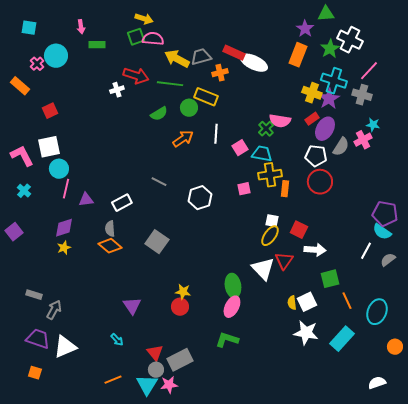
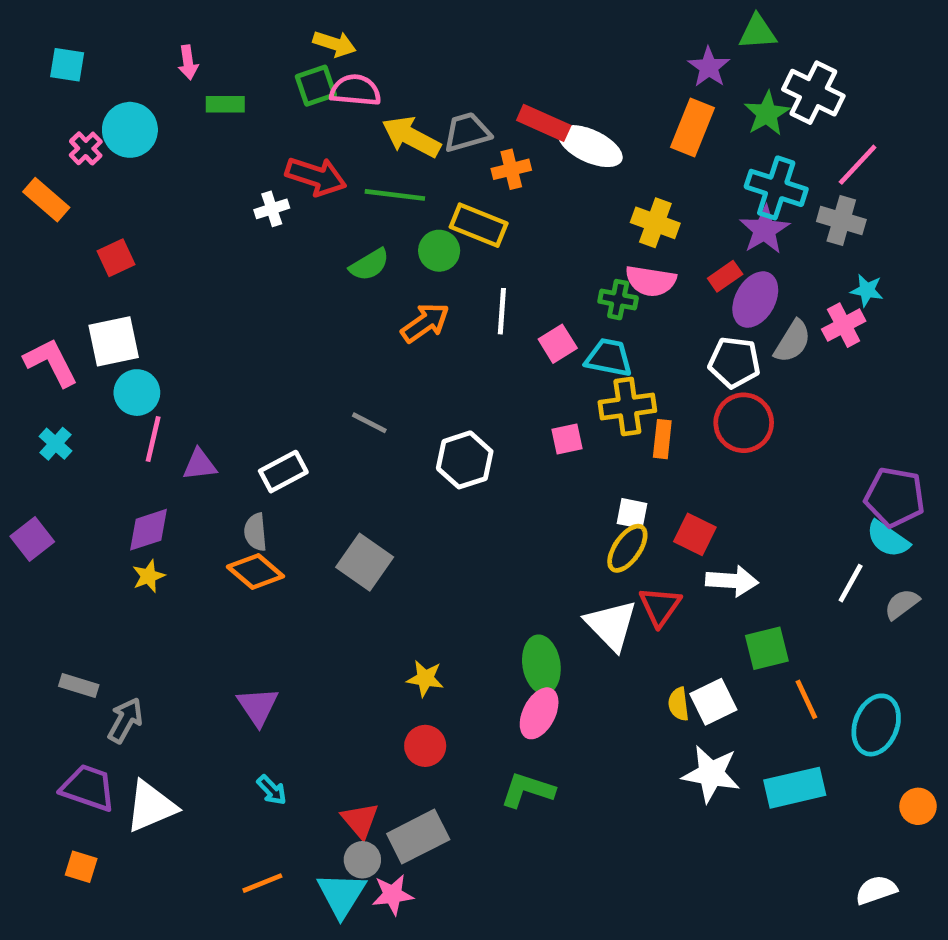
yellow cross: (312, 93) -> (655, 223), moved
green cross: (266, 129) -> (618, 300), turned -35
purple triangle: (132, 306) -> (258, 706), moved
red circle: (180, 307) -> (425, 746), moved
cyan rectangle: (342, 339) -> (795, 788), turned 35

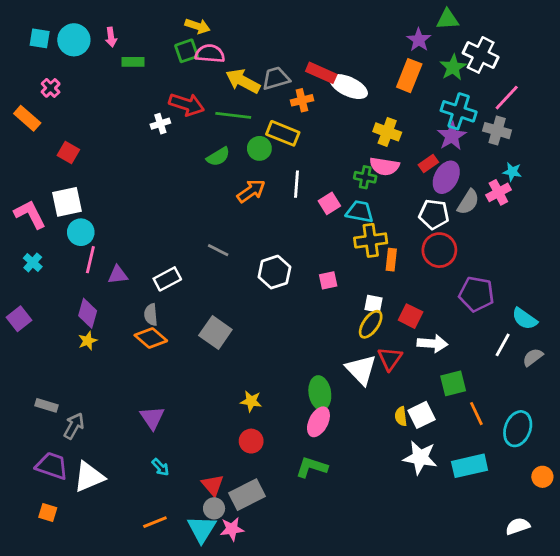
cyan circle: (130, 130) -> (74, 40), moved
red square: (116, 258) -> (68, 153), turned -35
pink square: (567, 439) -> (328, 280), moved
purple pentagon: (895, 497) -> (476, 294), moved
purple diamond: (149, 530) -> (88, 313), turned -56

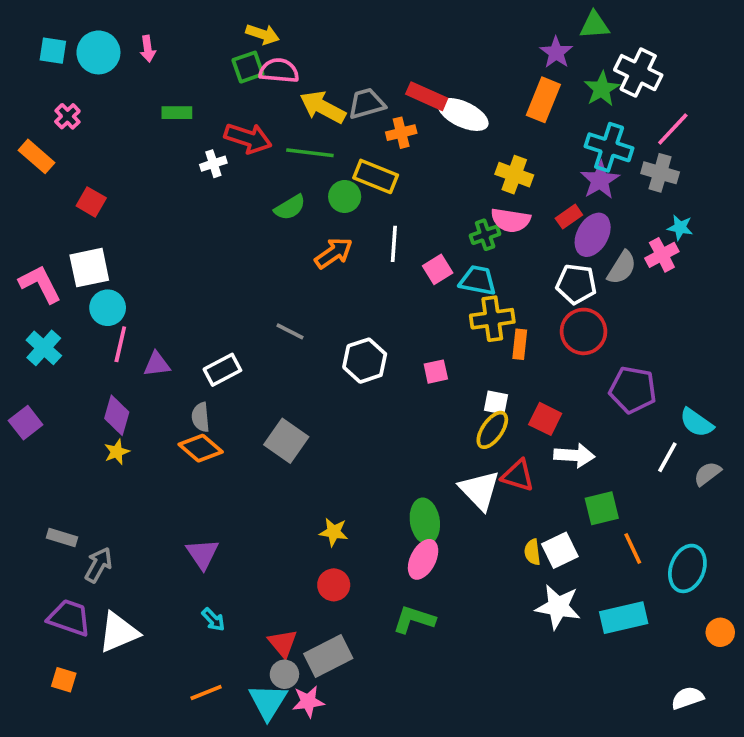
green rectangle: (133, 62) -> (177, 113), moved
green cross: (365, 177) -> (485, 235), turned -30
cyan cross: (33, 262) -> (44, 348), size x1.4
red triangle: (390, 359) -> (518, 475), turned -48

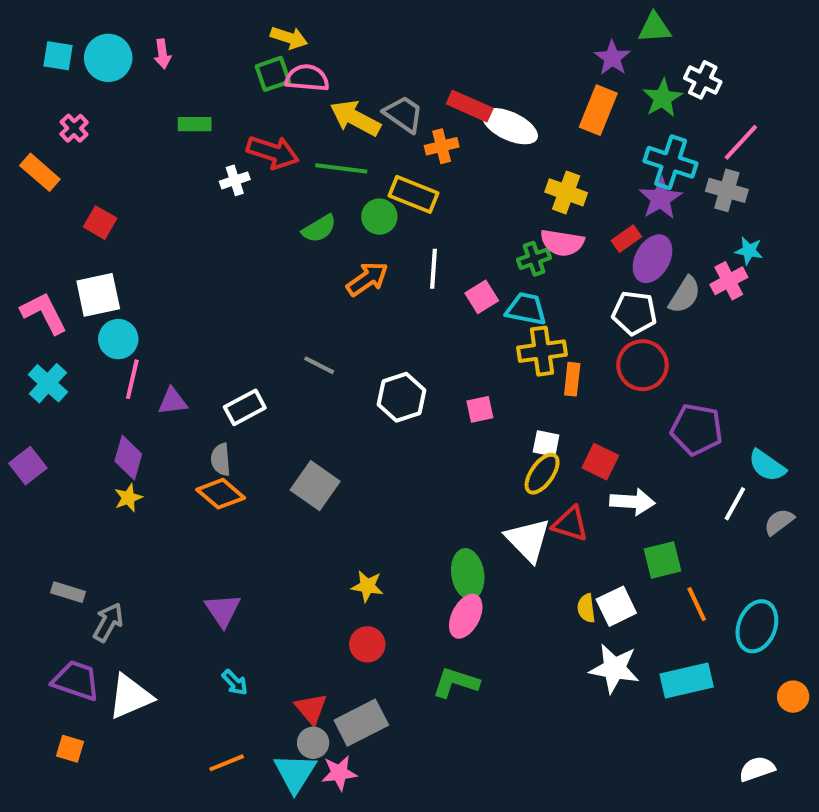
white cross: (638, 73) -> (703, 80), size x0.7
gray trapezoid: (367, 104) -> (403, 114), turned 51

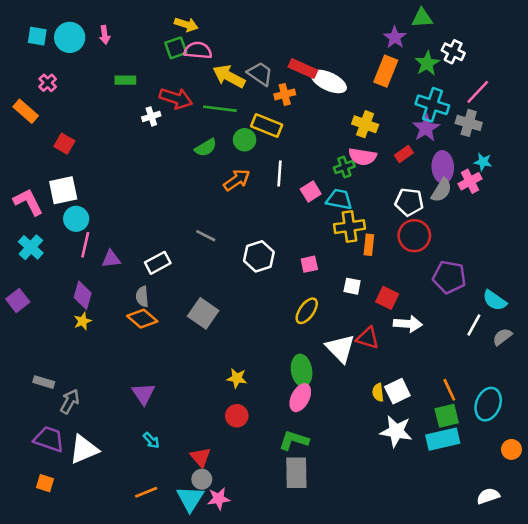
purple ellipse: (653, 259) -> (443, 167), moved, turned -32
yellow ellipse: (542, 474) -> (307, 311), moved
green square: (663, 560) -> (447, 416), moved
gray rectangle: (361, 723) -> (296, 473), moved, turned -64

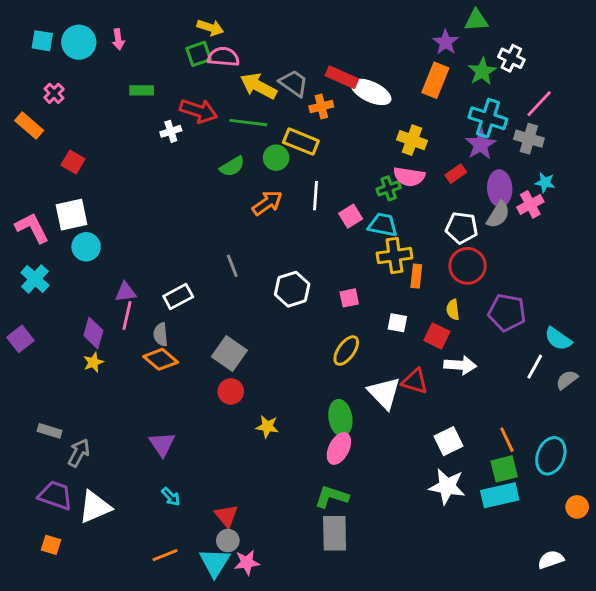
gray line: (206, 236) -> (232, 266), turned 42
pink line: (85, 245) -> (127, 315), moved
yellow semicircle: (378, 392) -> (453, 310), moved
red circle: (237, 416) -> (231, 391), moved

